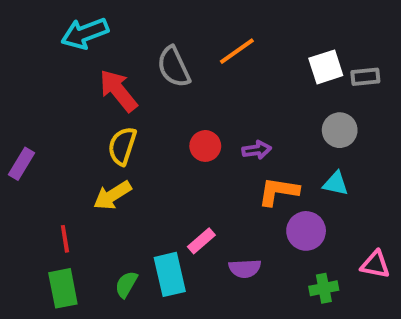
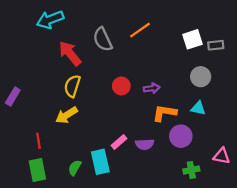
purple semicircle: (245, 268) -> (145, 144), moved

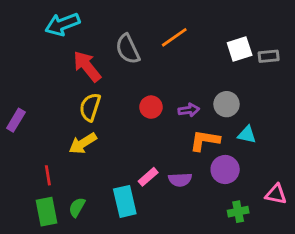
gray circle: (201, 77) -> (227, 104), moved
green semicircle: (75, 168) -> (77, 207), moved

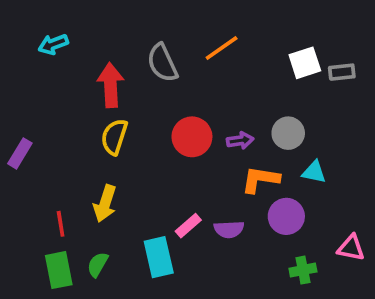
cyan arrow: (62, 24) -> (53, 44), moved, size x0.7
red arrow: (87, 66) -> (111, 85), turned 36
red circle: (151, 107) -> (192, 137), size x1.4
yellow arrow: (83, 143) -> (105, 203), moved, turned -40

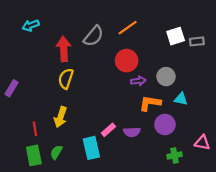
gray semicircle: (162, 63) -> (94, 36), turned -115
red circle: (192, 137) -> (127, 61), moved

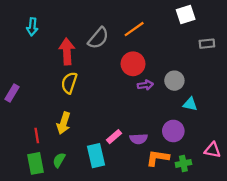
cyan arrow: (31, 25) -> (32, 27), turned -63
white square: (176, 36) -> (186, 15), moved
orange L-shape: (150, 103) -> (158, 158), moved

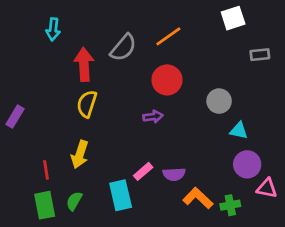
cyan arrow: (32, 27) -> (53, 29), moved
purple arrow: (145, 85) -> (153, 117), moved
purple circle: (173, 131) -> (247, 164), moved
orange L-shape: (158, 158) -> (198, 198), turned 35

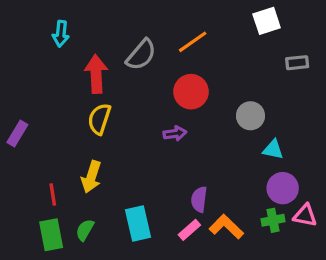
pink rectangle: (143, 171) -> (189, 230), moved
purple semicircle: (174, 174) -> (199, 199), turned 100
green cross: (230, 205) -> (273, 220), moved

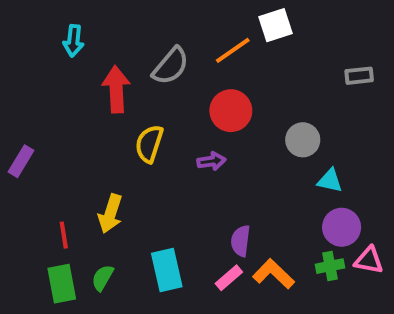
white square: (267, 21) -> (276, 25), moved
yellow semicircle: (99, 119) -> (149, 144), moved

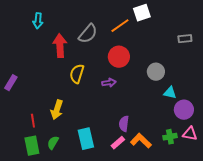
purple circle: (342, 227) -> (184, 110), moved

